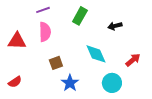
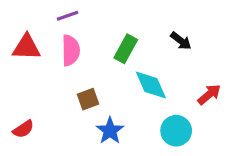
green rectangle: (80, 16) -> (126, 49), moved
black arrow: (115, 26) -> (181, 41), turned -128
red triangle: (17, 41) -> (27, 47), moved

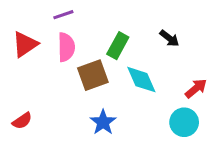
red triangle: (27, 47) -> (25, 44), turned -36
brown square: (88, 99) -> (93, 75), moved, size x1.5
cyan circle: (176, 131) -> (184, 122), moved

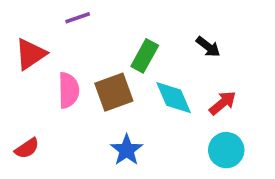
pink semicircle: (66, 47) -> (69, 90), moved
red arrow: (196, 88) -> (223, 103), moved

